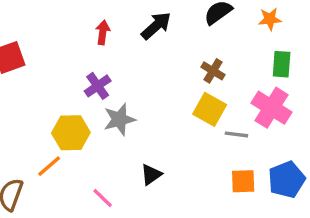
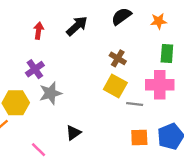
pink cross: (272, 108) -> (160, 85), turned -32

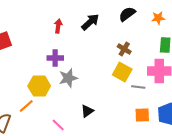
purple cross: (35, 69) -> (55, 58), turned 35

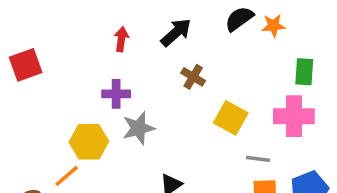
orange star: (158, 18) -> (273, 26), moved
brown cross: (124, 49) -> (193, 77), moved
gray line: (138, 87) -> (258, 159), moved

